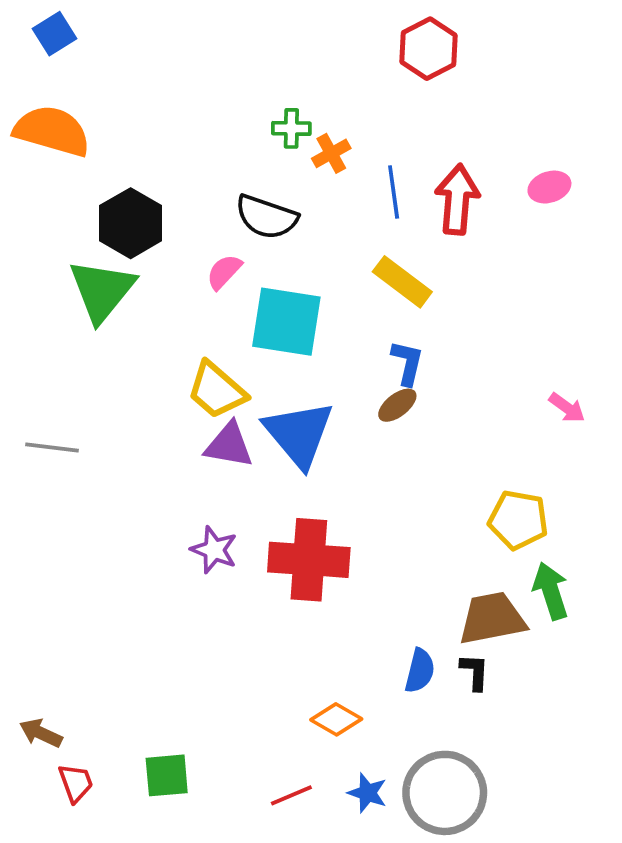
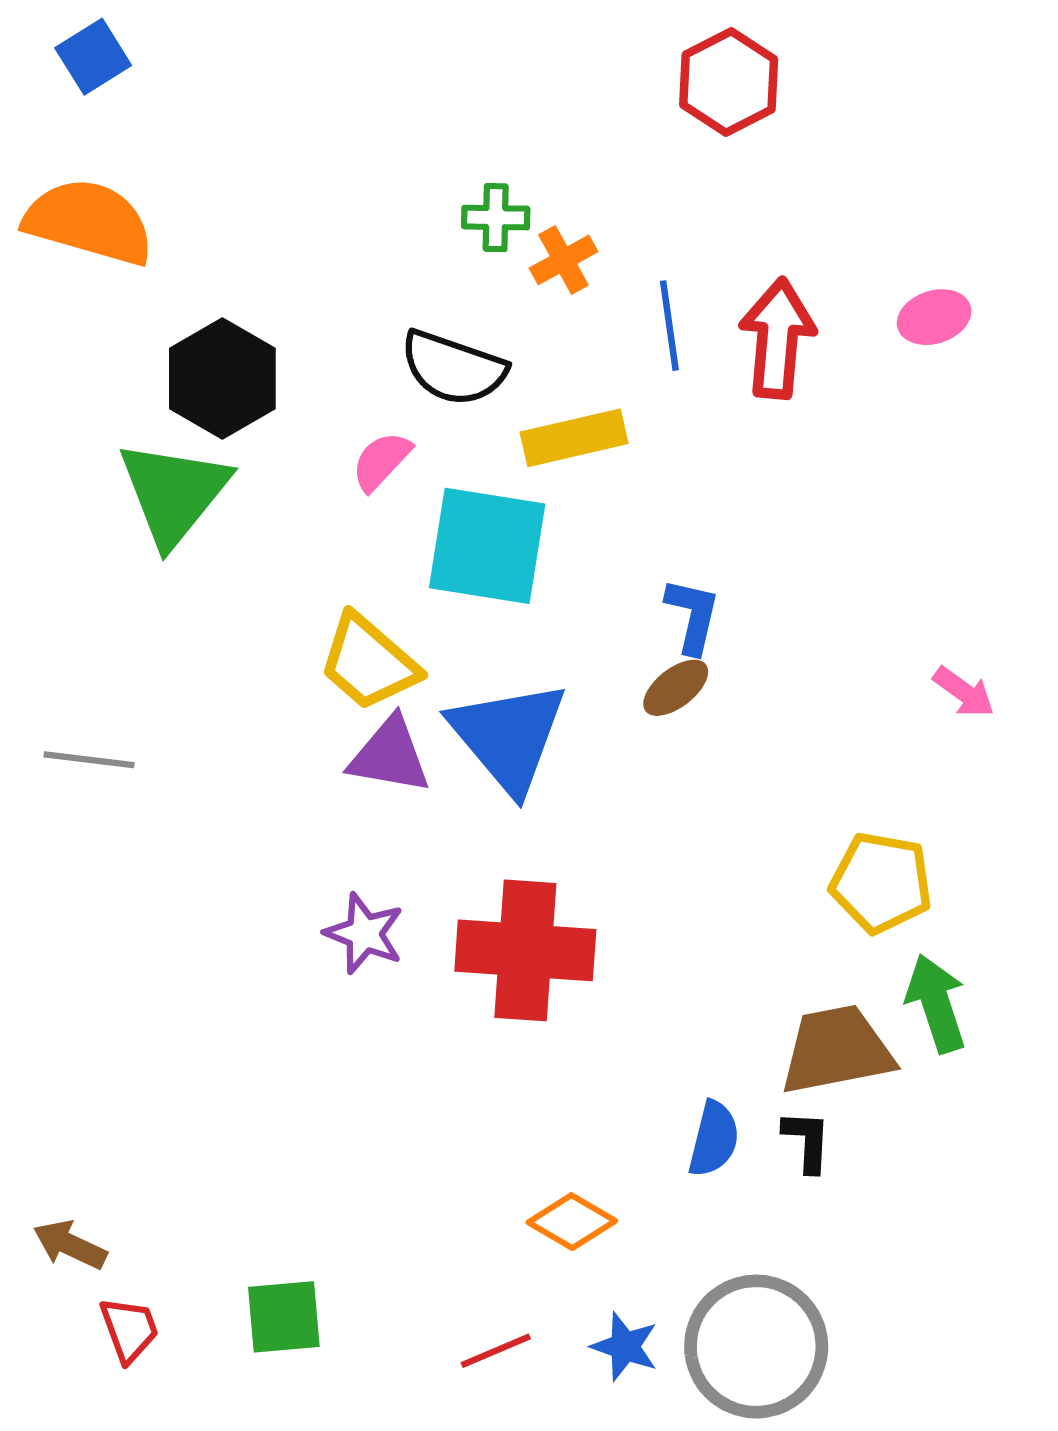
yellow rectangle: (402, 282) -> (574, 438), moved, turned -50

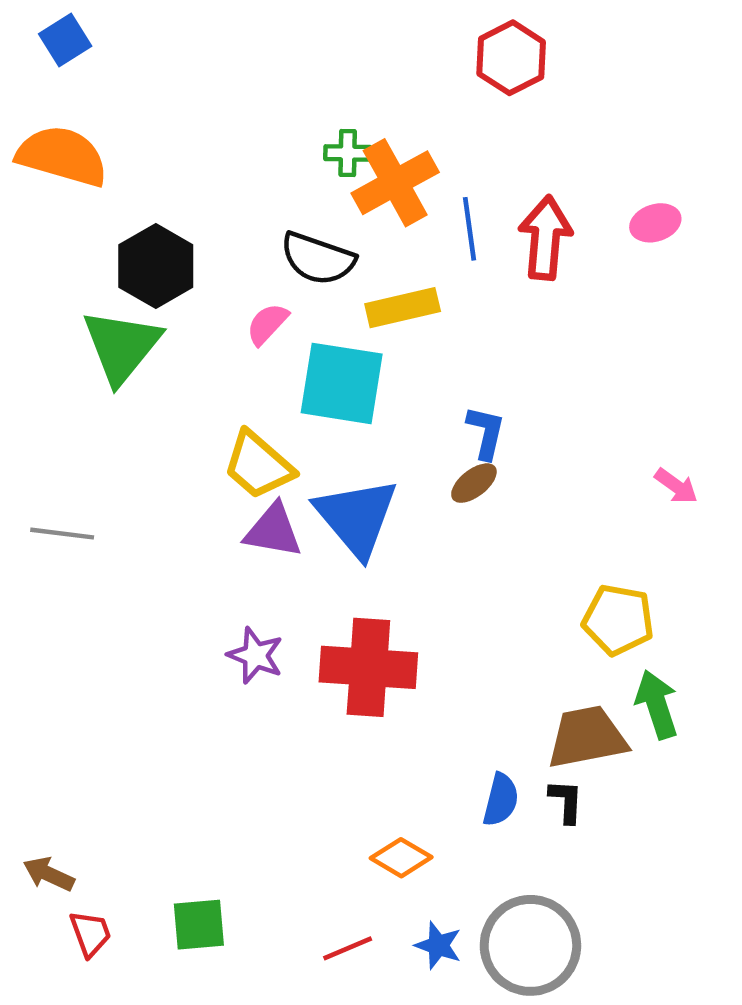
orange cross: (563, 260) -> (395, 183), size x1.8

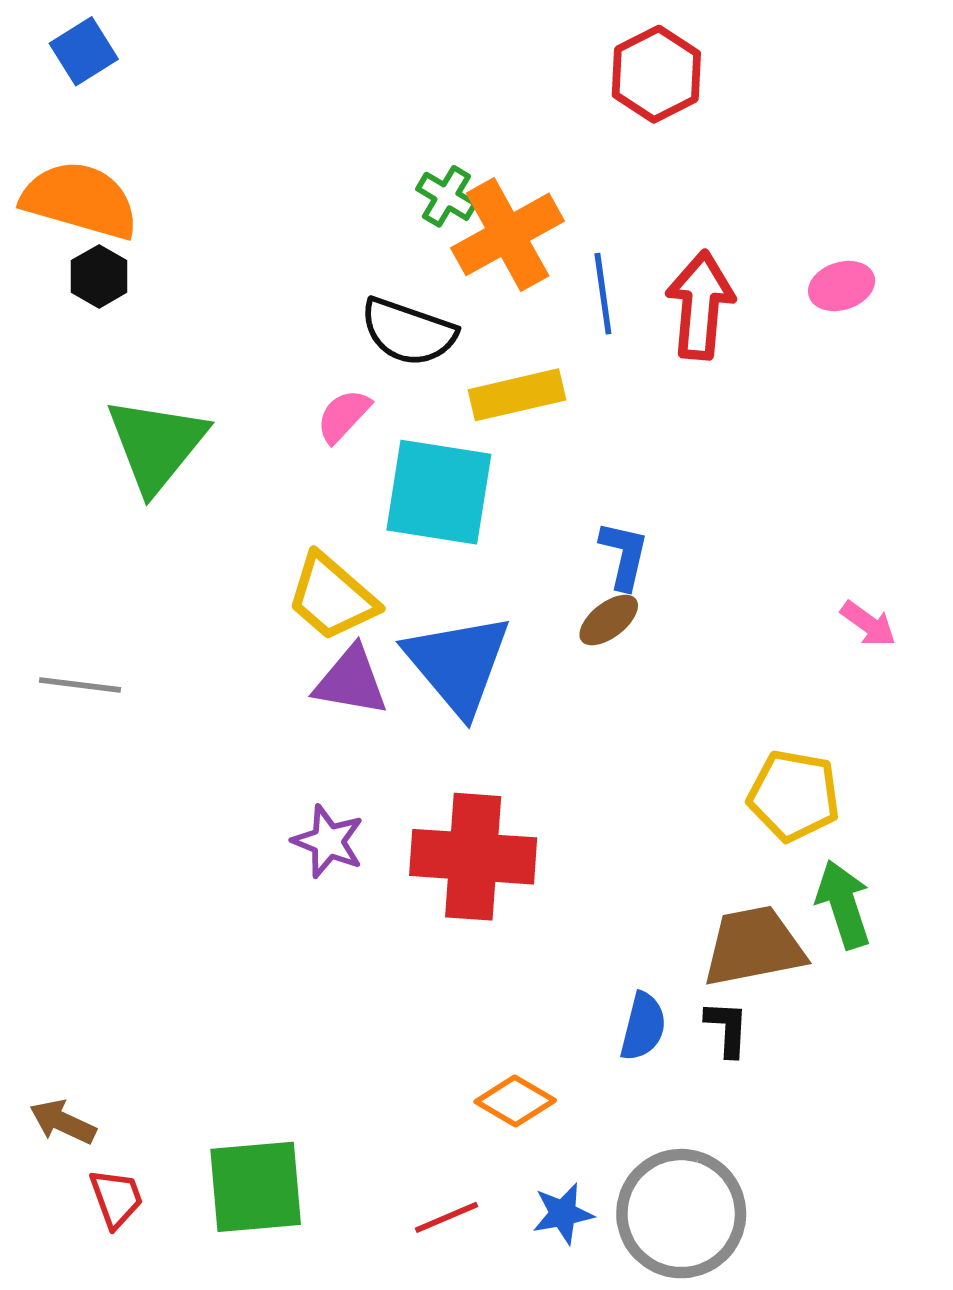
green cross: (348, 153) -> (446, 196), turned 30
black hexagon: (156, 266) -> (99, 276), moved, size x0.6
green square: (199, 925) -> (256, 1187), size x1.4
blue star: (438, 945) -> (563, 1214), turned -30

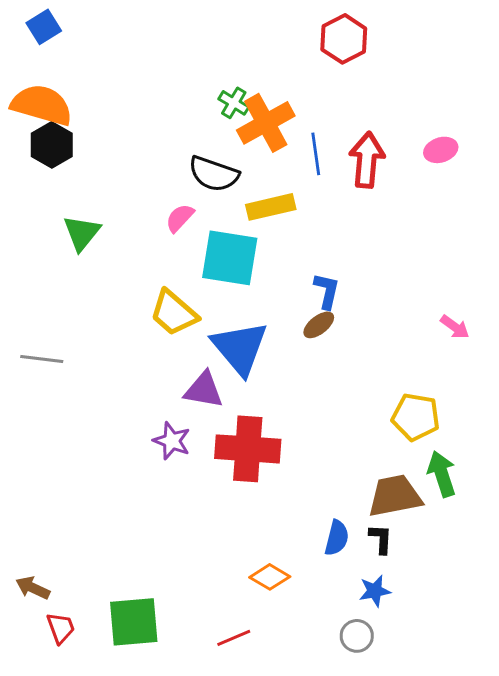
black hexagon: (99, 276) -> (52, 145), size x1.4
green triangle: (156, 444) -> (82, 233), size x0.7
purple triangle: (351, 681) -> (204, 390), moved
blue star: (563, 1214) -> (375, 591), moved
gray circle: (681, 1214) -> (357, 636), size x0.5

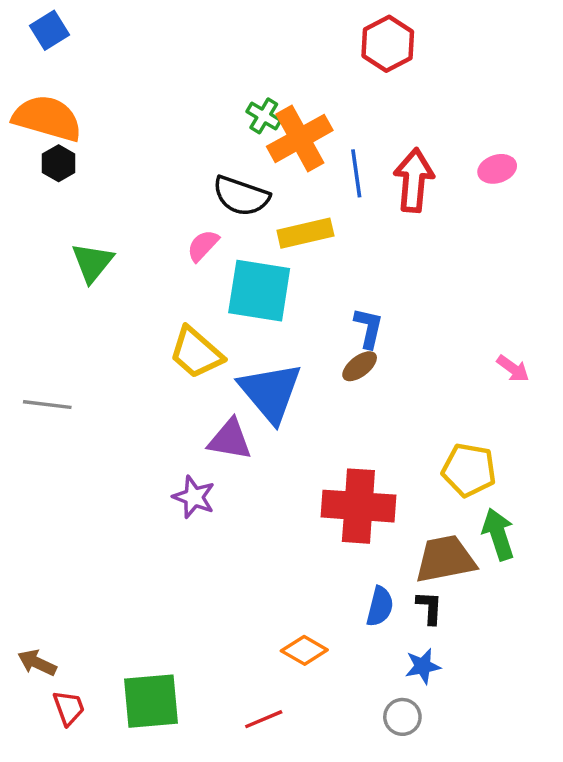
black hexagon: (52, 145) -> (59, 163), size x0.7
red cross: (248, 449) -> (358, 506), moved

